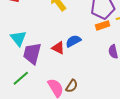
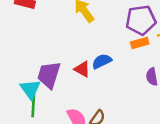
cyan triangle: (18, 38) -> (30, 89), moved
green line: (21, 78) -> (33, 106), turned -48

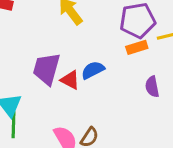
purple trapezoid: (49, 75) -> (47, 69), moved

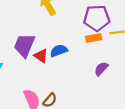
purple semicircle: (152, 87) -> (101, 69), turned 48

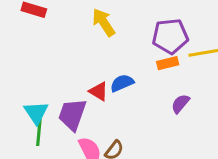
purple trapezoid: (24, 45) -> (72, 115), moved

